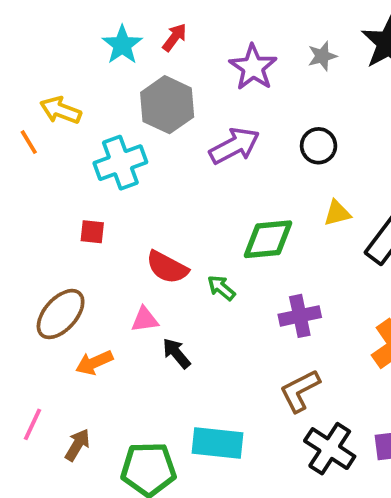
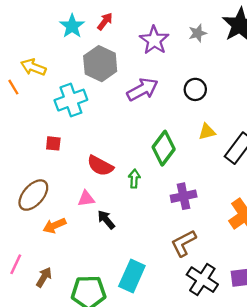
green diamond: (268, 239) -> (164, 148), turned -48
green arrow: (221, 288) -> (134, 179), turned 54
cyan rectangle: (218, 443) -> (132, 276), turned -72

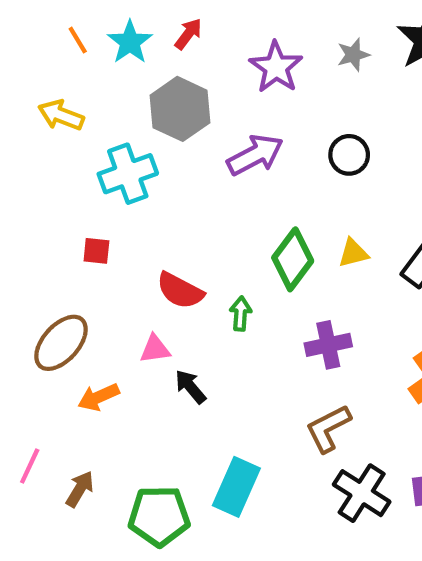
orange line: (13, 87) -> (78, 40), moved
yellow triangle: (207, 132) -> (353, 253), moved

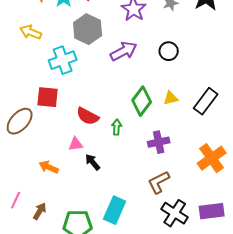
red square: (96, 251) -> (48, 97), size x1.6
brown ellipse: (61, 343) -> (20, 121), moved
orange arrow: (99, 397) -> (49, 167), turned 48

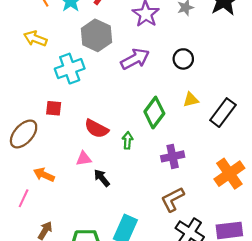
red square: (48, 97) -> (54, 108), size x0.7
yellow triangle: (171, 98) -> (191, 100), moved
orange arrow: (49, 167) -> (44, 175), moved
pink line: (16, 200) -> (24, 198), moved

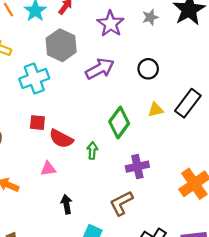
red square: (54, 108) -> (37, 123), moved
black rectangle: (223, 113) -> (188, 103), moved
black arrow: (102, 178) -> (66, 204), moved, turned 30
brown L-shape: (173, 199) -> (121, 203), moved

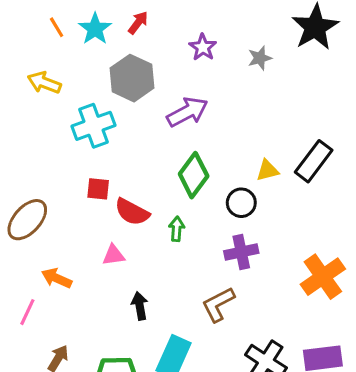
gray star: (150, 17) -> (260, 58), moved
purple star: (111, 24) -> (203, 47), size x0.7
black circle: (148, 69) -> (241, 203), moved
green diamond: (119, 123) -> (194, 175), moved

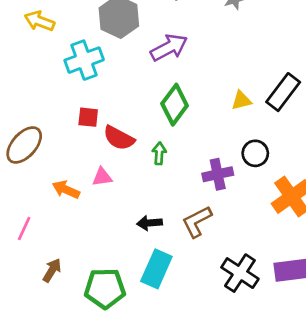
black circle: (241, 203) -> (255, 153), moved
orange arrow: (57, 278) -> (66, 190), moved
black arrow: (140, 306) -> (149, 223), moved, turned -85

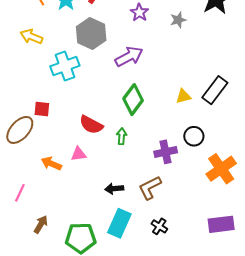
red square: (88, 117) -> (42, 109), moved
black cross: (240, 273) -> (159, 226), moved, size x0.6

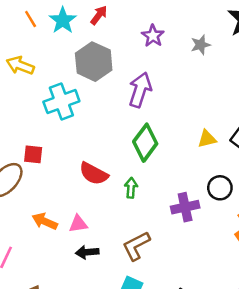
purple arrow: (129, 57) -> (140, 90), turned -44
pink triangle: (79, 154) -> (78, 224), moved
brown L-shape: (150, 188) -> (136, 246), moved
black arrow: (114, 189) -> (87, 252), moved

